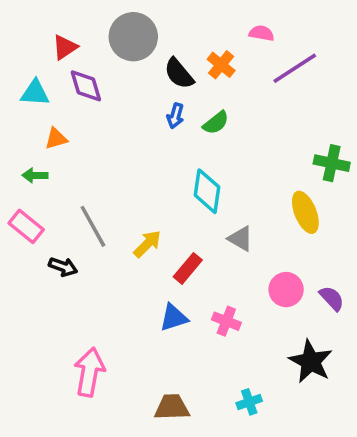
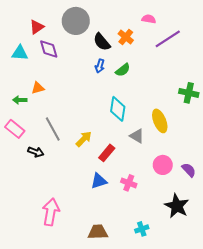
orange triangle: (56, 139) -> (38, 88), moved
yellow ellipse: (305, 212) -> (160, 121), moved

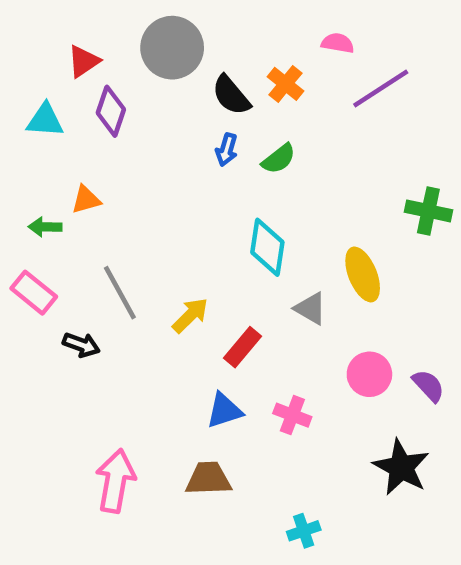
purple diamond: (49, 49) -> (111, 111), turned 35
cyan cross: (142, 229) -> (304, 531), moved
brown trapezoid: (98, 232) -> (208, 479), moved

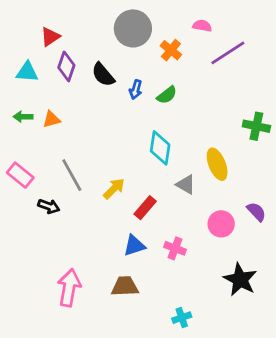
gray circle: (172, 48) -> (133, 28), moved
black semicircle: (231, 95) -> (103, 75), moved
green arrow: (45, 227) -> (23, 117), moved
purple semicircle: (428, 386) -> (256, 212), moved

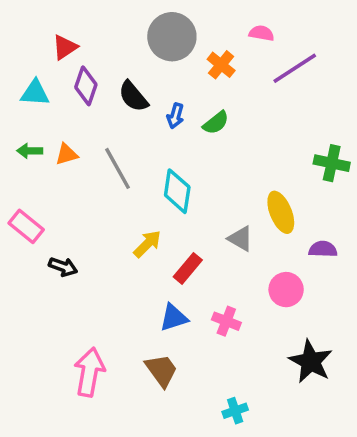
cyan diamond: (160, 148) -> (177, 191), moved
gray line: (72, 175) -> (117, 168), moved
purple semicircle: (256, 212) -> (323, 249), moved, turned -45
brown trapezoid: (125, 286) -> (161, 370), turned 56

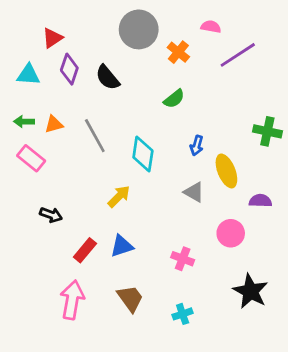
blue arrow: (175, 116) -> (197, 146), moved
pink rectangle: (26, 226) -> (31, 158), moved
red rectangle: (188, 268) -> (85, 250), moved
blue triangle: (174, 318) -> (122, 246), moved
cyan cross: (235, 411) -> (183, 314), moved

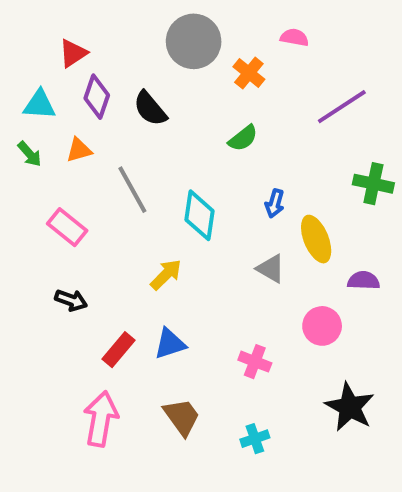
purple line: (238, 55) -> (342, 107), moved
green arrow: (24, 121) -> (30, 154), moved, turned -132
orange triangle: (54, 124) -> (79, 150), moved
pink rectangle: (31, 158) -> (67, 227), moved

